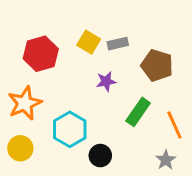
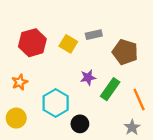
yellow square: (89, 42) -> (68, 44), moved
purple star: (106, 81) -> (88, 77), moved
orange star: (25, 103) -> (20, 82), size x0.6

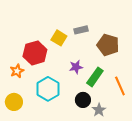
red hexagon: (32, 43) -> (35, 53), moved
black circle: (80, 124) -> (83, 100), moved
gray star: (132, 127) -> (99, 110), moved

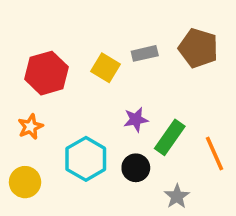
brown pentagon: (108, 45) -> (198, 48), moved
red hexagon: (35, 53) -> (46, 73), moved
black circle: (83, 100) -> (136, 168), moved

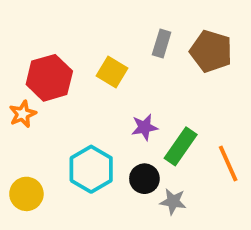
gray rectangle: (145, 53) -> (162, 44), moved, turned -60
orange star: (30, 127) -> (23, 114), moved
gray star: (177, 196) -> (173, 202), moved, turned -30

